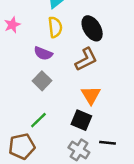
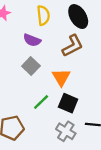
orange triangle: (91, 95) -> (61, 77), moved
green line: (38, 120) -> (41, 102), moved

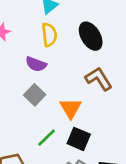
brown L-shape: (73, 46) -> (99, 79), moved, turned -95

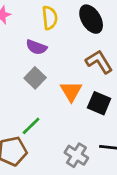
green line: (47, 138) -> (31, 126), moved
black square: (79, 139) -> (99, 103), moved

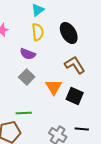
green line: (31, 126) -> (24, 113), turned 42

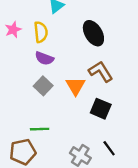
yellow semicircle: (38, 32) -> (41, 32), moved
orange triangle: (54, 87) -> (75, 86), moved
black line: (82, 129) -> (109, 148), turned 48

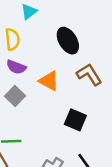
brown L-shape: (101, 72) -> (89, 75), moved
orange triangle: (75, 86) -> (49, 81), moved, turned -30

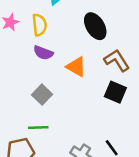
gray square: (15, 96) -> (42, 95), moved
black square: (75, 120) -> (115, 92), moved

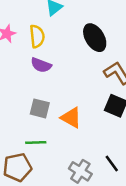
orange triangle: (76, 67) -> (71, 118), moved
gray square: (42, 95) -> (40, 108), turned -30

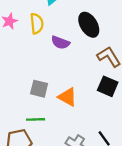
purple semicircle: (41, 65) -> (60, 42), moved

